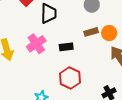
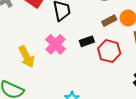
red hexagon: (70, 78) -> (109, 51), moved

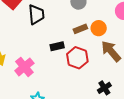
pink cross: (56, 44) -> (24, 67), moved

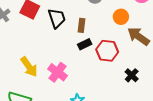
brown rectangle: (80, 29) -> (81, 25), moved, turned -48
black cross: (104, 88) -> (132, 75), moved

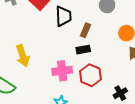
red hexagon: (107, 51) -> (90, 75), moved
pink cross: (58, 72) -> (62, 71), moved, turned 30

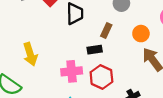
brown rectangle: (86, 30) -> (106, 31), moved

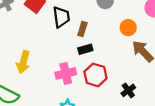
brown rectangle: (106, 31) -> (82, 29), moved
yellow arrow: (30, 54) -> (23, 62), turned 40

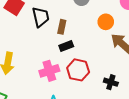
black cross: (128, 90) -> (111, 82), turned -32

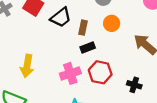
black trapezoid: (41, 17) -> (61, 17), turned 65
orange circle: (106, 22) -> (112, 23), moved

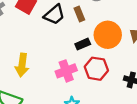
orange circle: (112, 23) -> (108, 35), moved, size x1.6
brown rectangle: (83, 28) -> (79, 14), moved, turned -32

